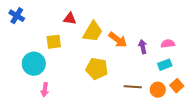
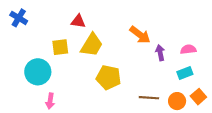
yellow trapezoid: (93, 32) -> (92, 45), moved
orange arrow: (118, 40) -> (140, 35), moved

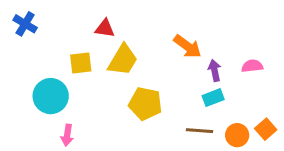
cyan rectangle: (185, 73) -> (213, 98), moved

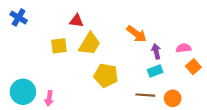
cyan circle: (51, 96) -> (23, 92), moved
orange square: (266, 129) -> (193, 67), moved

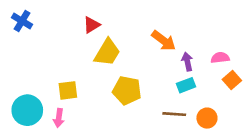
red triangle: (76, 21) -> (92, 25), turned -40
yellow square: (59, 46) -> (68, 90), moved

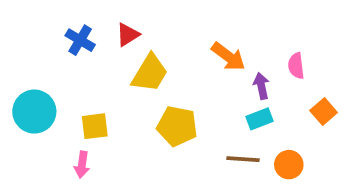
blue cross: (22, 21) -> (80, 40), moved
pink semicircle: (220, 58) -> (296, 66), moved, turned -90
cyan circle: (27, 110) -> (34, 112), moved

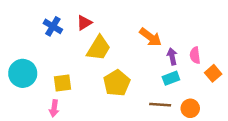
pink semicircle: (296, 66) -> (195, 55), moved
yellow pentagon: (177, 126) -> (117, 83), turned 30

